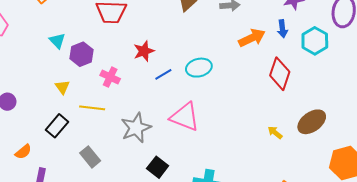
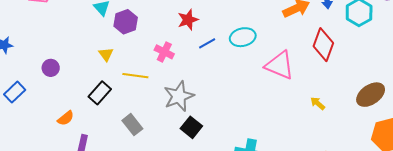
pink cross: (110, 77) -> (164, 52), moved
pink triangle: (185, 117) -> (280, 65), moved
brown ellipse: (312, 122) -> (371, 95), moved
black square: (158, 167) -> (191, 127), moved

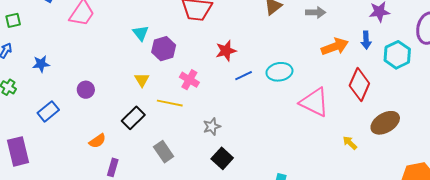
pink cross: (164, 52) -> (189, 80), moved
brown ellipse: (371, 95) -> (385, 123), moved
gray star: (179, 96) -> (212, 126), size x0.6

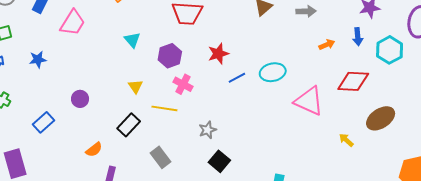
orange arrow: (335, 47) -> (327, 45), size x0.6
purple hexagon: (164, 49) -> (170, 56), moved
blue star: (41, 64) -> (38, 59), moved
red diamond: (359, 85) -> (353, 81), turned 72

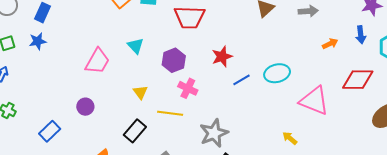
pink trapezoid: (73, 23) -> (97, 61), moved
blue star: (38, 59) -> (38, 41), moved
gray star: (208, 130) -> (214, 133), size x1.6
yellow arrow: (346, 140) -> (290, 138), moved

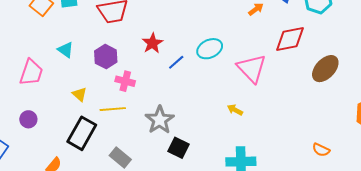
pink triangle: (314, 101) -> (252, 68), turned 36
black rectangle: (135, 131) -> (82, 133), size x1.4

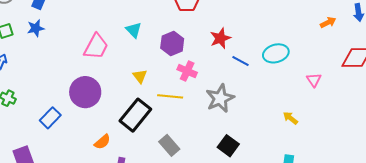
blue line: (176, 62) -> (241, 61), turned 60
pink triangle: (252, 68) -> (314, 80), size x0.5
purple circle: (28, 119) -> (85, 92), size x1.8
gray star: (160, 120) -> (220, 98), moved

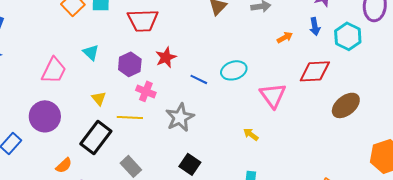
red star: (220, 38) -> (166, 57), moved
pink triangle: (314, 80) -> (273, 95), size x1.8

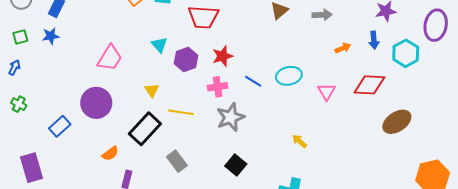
cyan triangle: (91, 52) -> (159, 45), moved
pink cross: (146, 91) -> (217, 87), moved, turned -36
pink triangle: (273, 95) -> (327, 92), moved, size x0.7

